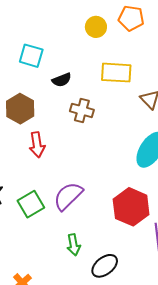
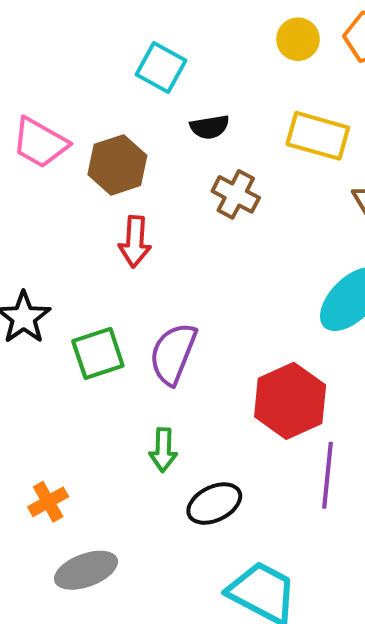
purple semicircle: (68, 196) -> (173, 354), turned -36

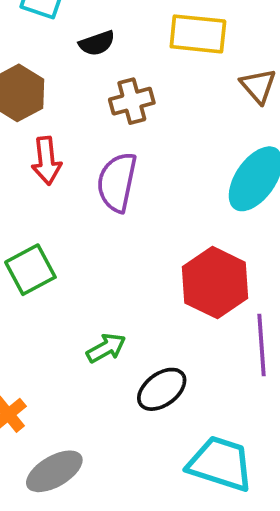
brown cross: (236, 194) -> (132, 101), turned -33
purple semicircle: (173, 354) -> (117, 182), moved
green arrow: (163, 450) -> (106, 348), turned -111

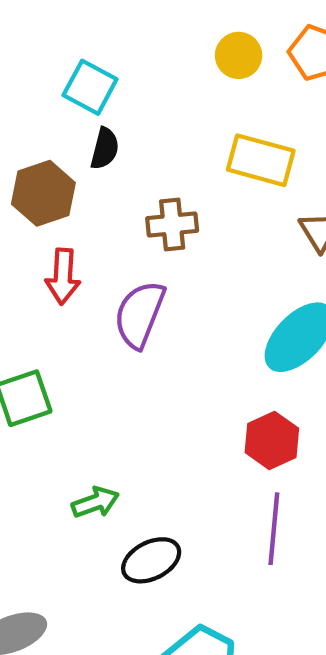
black semicircle: (97, 43) -> (105, 149), moved, turned -66
red hexagon: (215, 283) -> (272, 440), moved, size x0.7

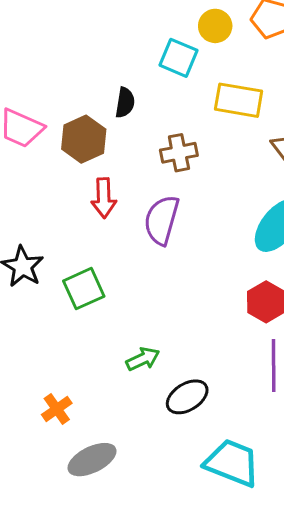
cyan square: (90, 87) -> (179, 58), moved

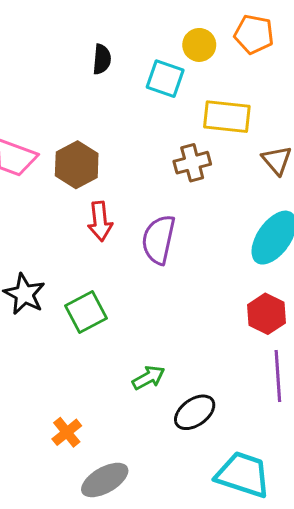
black semicircle: (125, 103) -> (102, 59), moved
brown cross: (179, 153) -> (192, 163), moved

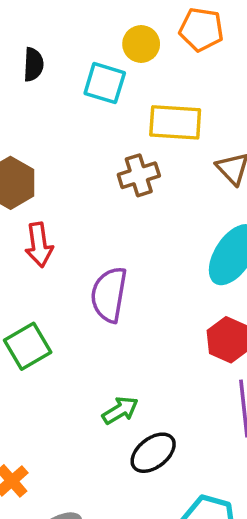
purple semicircle: (159, 240) -> (109, 295), moved
green arrow: (149, 378) -> (120, 410), moved

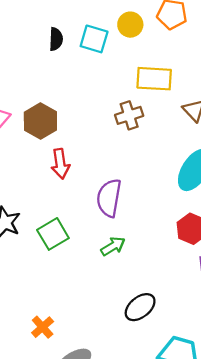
cyan square: (105, 83) -> (94, 39), moved
green arrow: (120, 410) -> (113, 246), moved

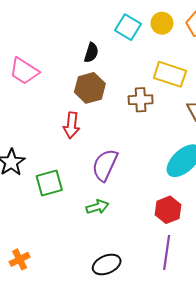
black semicircle: (56, 39) -> (91, 53), moved
brown hexagon: (40, 121) -> (90, 88), moved

